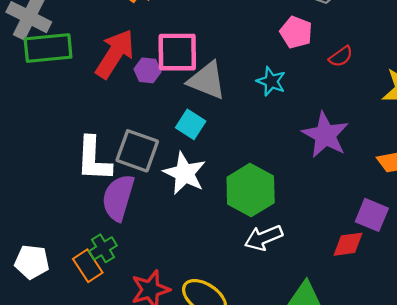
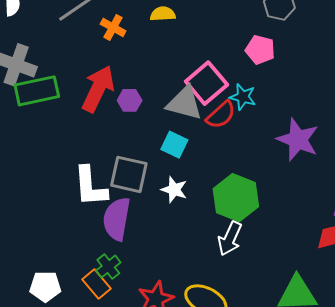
pink square: (177, 52) -> (206, 83), moved, turned -33
red semicircle: (341, 56) -> (221, 115), moved, size x1.4
white star: (185, 173) -> (174, 190), size x0.7
white arrow: (264, 238) -> (230, 238), moved, turned -36

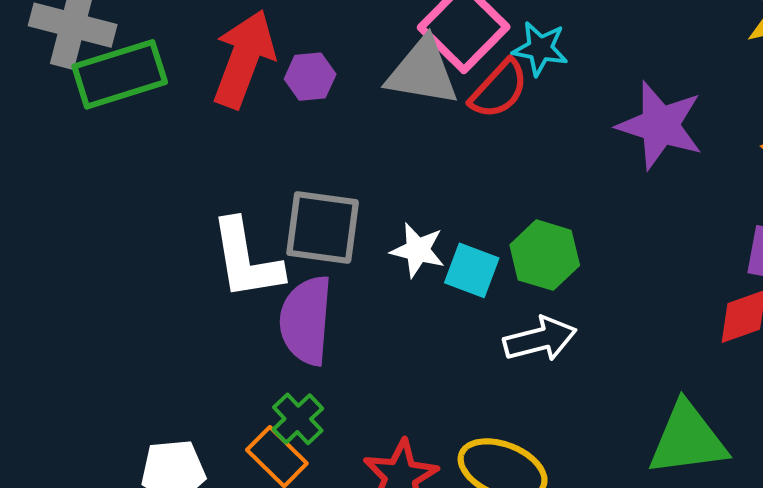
cyan square: (174, 145) -> (472, 270), moved
green hexagon: (236, 198) -> (545, 255), size x0.7
white arrow: (230, 238) -> (540, 339), turned -124

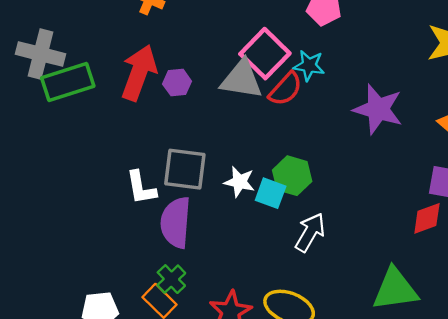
green hexagon: (545, 255) -> (292, 176), moved
white L-shape: (246, 259) -> (141, 188), size x0.7
white arrow: (540, 339) -> (310, 232), turned -45

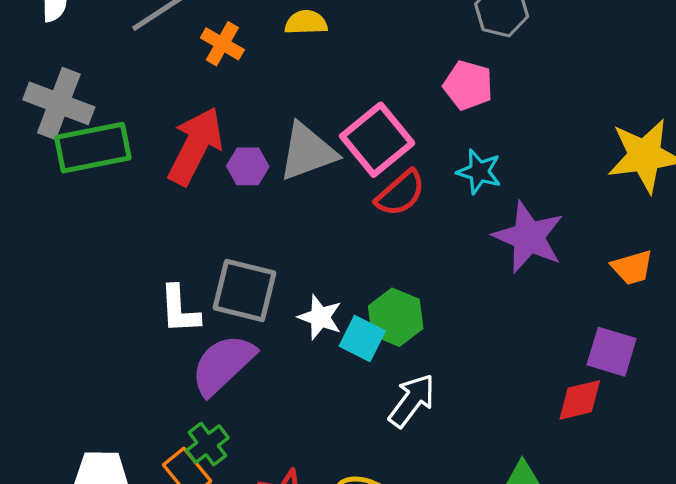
cyan star: (309, 66) -> (479, 172), moved
gray triangle: (242, 79) -> (307, 152), moved, turned -36
purple semicircle: (176, 222) -> (223, 364), turned 36

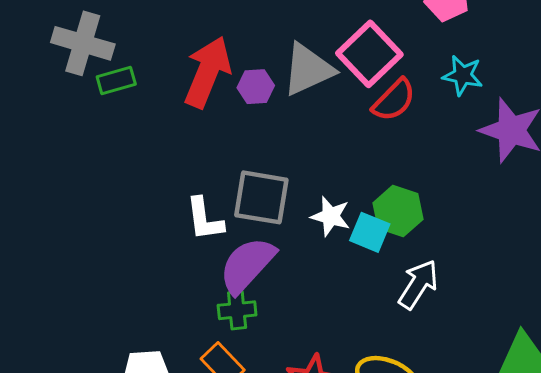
green rectangle: (93, 148) -> (116, 80), size x0.6
green cross: (207, 444) -> (237, 310), moved, turned 36

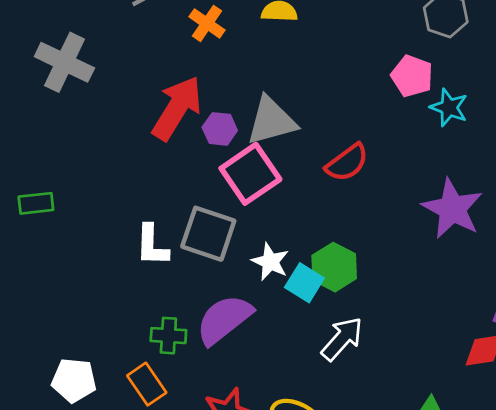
pink square: (369, 54) -> (250, 174), moved
cyan star: (463, 75) -> (449, 107), moved
green rectangle: (116, 80) -> (36, 203), moved
purple semicircle: (247, 265) -> (224, 320), moved

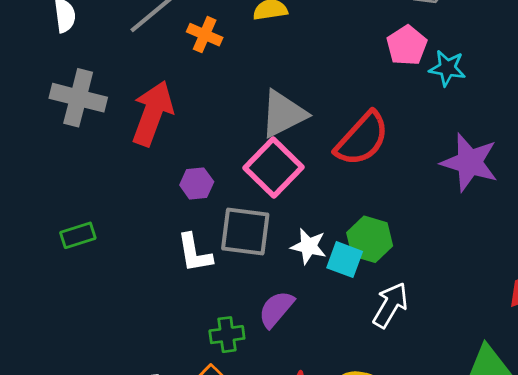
pink pentagon: (412, 76) -> (407, 45), turned 30
red arrow: (177, 108) -> (152, 113), moved
purple hexagon: (220, 129) -> (197, 183), moved
red semicircle: (347, 163) -> (362, 139), size x1.4
purple semicircle: (224, 320) -> (276, 309), size x0.7

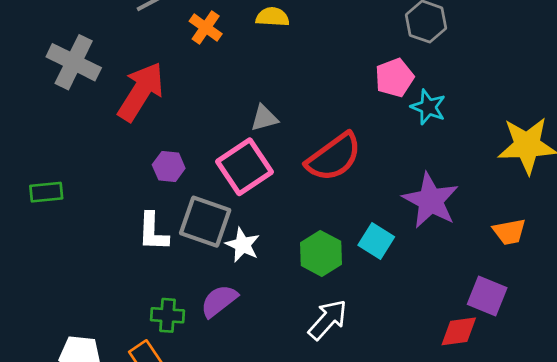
gray triangle: (283, 114) -> (264, 118), size x0.6
white star: (309, 246) -> (243, 245), moved
cyan square: (345, 260) -> (376, 241), moved

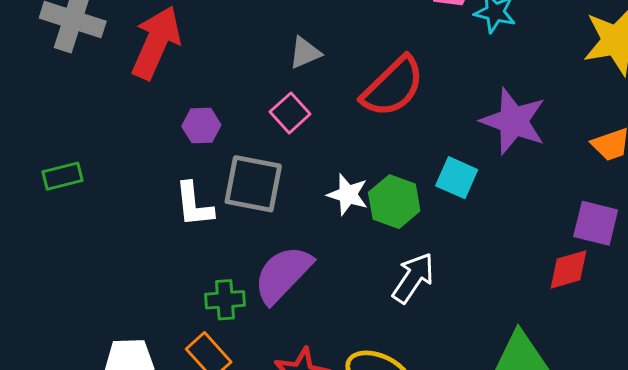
pink square: (244, 167) -> (290, 113), size x0.6
white star: (243, 245) -> (348, 195), moved
purple semicircle: (219, 301) -> (283, 274), size x1.4

